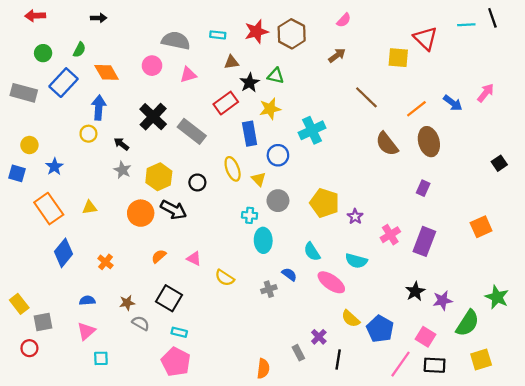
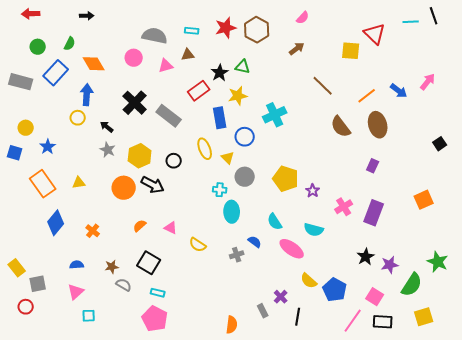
brown triangle: (231, 62) -> (188, 55), moved

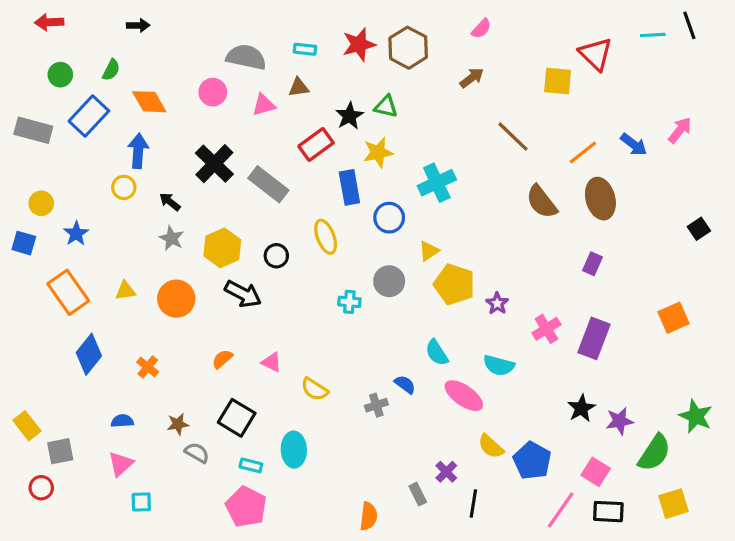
yellow triangle: (228, 158) -> (429, 251), moved, turned 40
orange circle: (124, 188) -> (176, 299), moved
cyan ellipse: (232, 212) -> (294, 450), moved

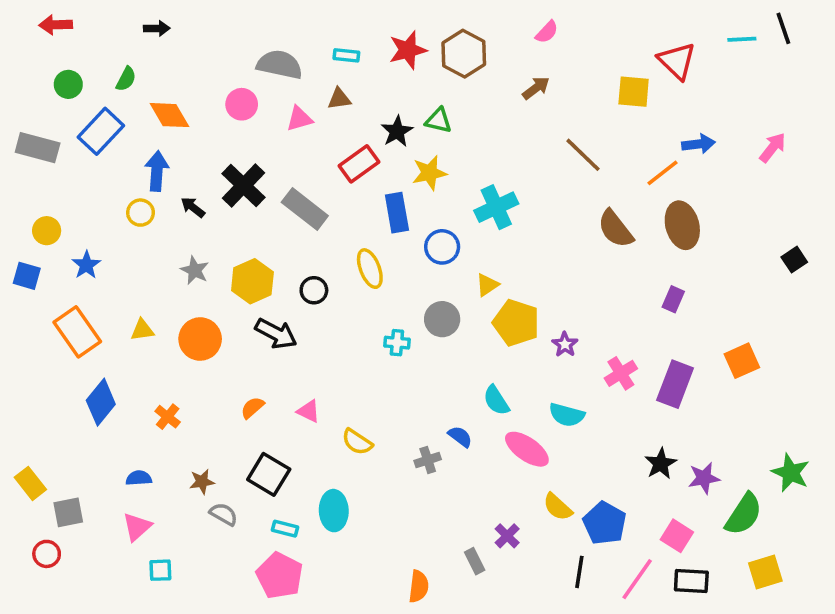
blue arrow: (634, 145) -> (699, 144), moved, turned -44
black arrow: (170, 202) -> (193, 207), moved
orange square: (673, 318) -> (742, 361), moved
black line: (473, 504) -> (579, 572), moved

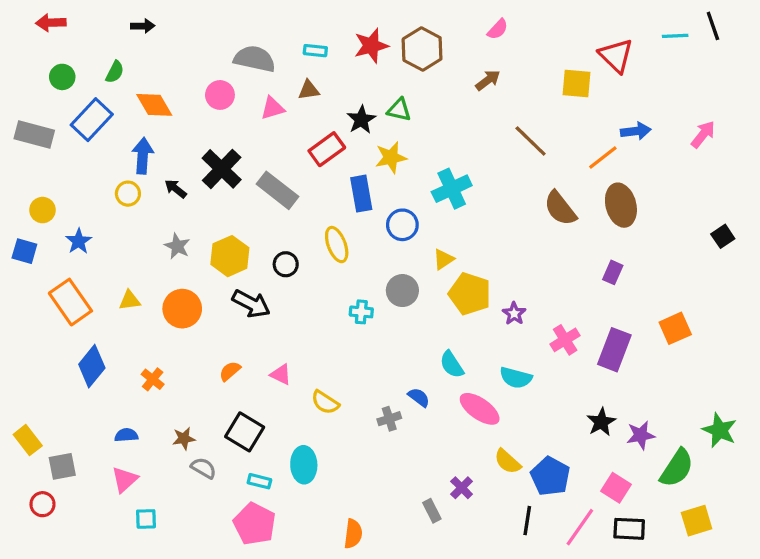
orange semicircle: (419, 586) -> (353, 534), moved

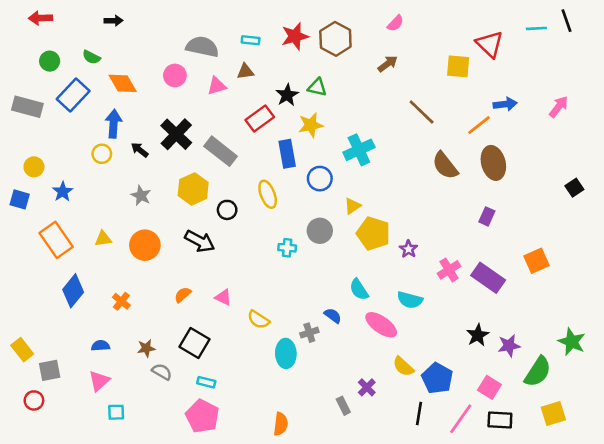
green semicircle: (115, 72) -> (91, 57), turned 90
yellow hexagon: (230, 256) -> (193, 189), moved
purple rectangle: (614, 350) -> (488, 278), turned -76
cyan ellipse: (304, 465) -> (286, 353), moved

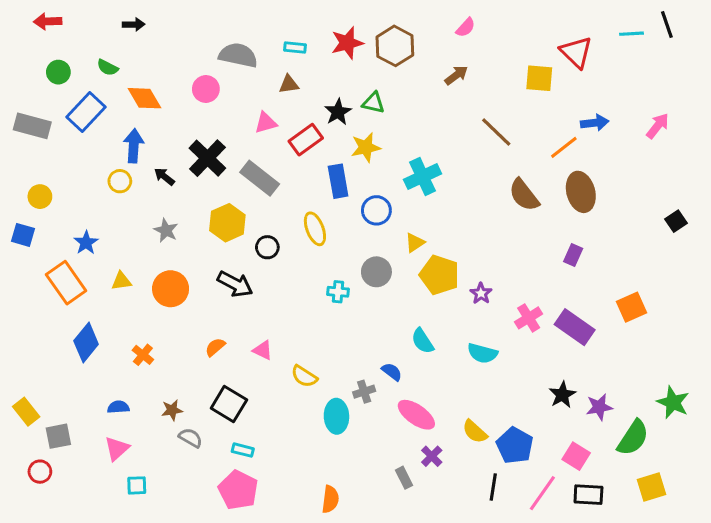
pink triangle: (217, 86) -> (266, 123), moved
blue star: (63, 192) -> (86, 243), moved
pink ellipse: (381, 325) -> (416, 415), moved

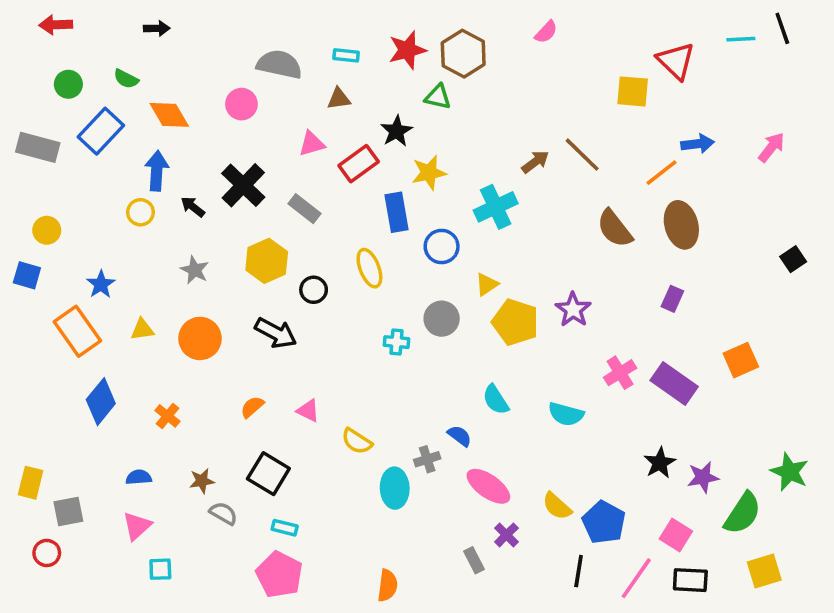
brown arrow: (456, 75) -> (535, 162), moved
green triangle: (373, 103) -> (438, 97), moved
gray rectangle: (260, 178) -> (305, 209), size x0.7
purple star: (481, 293) -> (573, 310), moved, size x1.4
yellow rectangle: (26, 412) -> (31, 483), turned 52

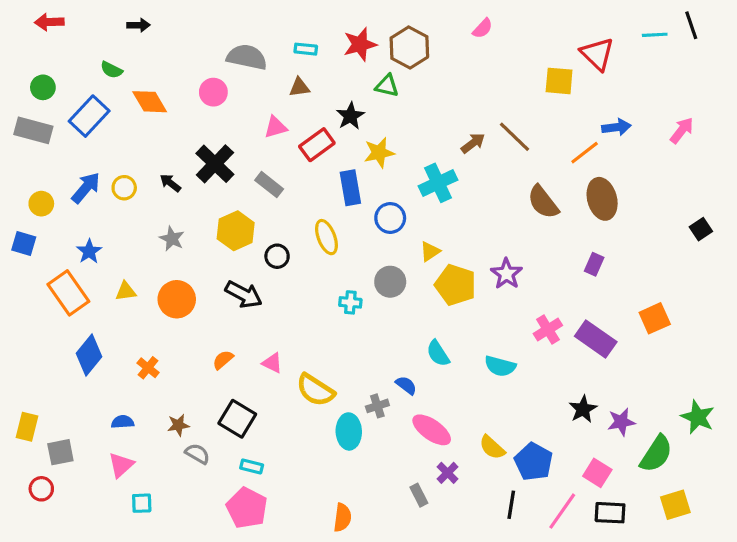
green circle: (68, 84) -> (43, 87), moved
blue arrow: (157, 171) -> (86, 188), moved, turned 36
yellow semicircle: (357, 441) -> (315, 390), size x1.4

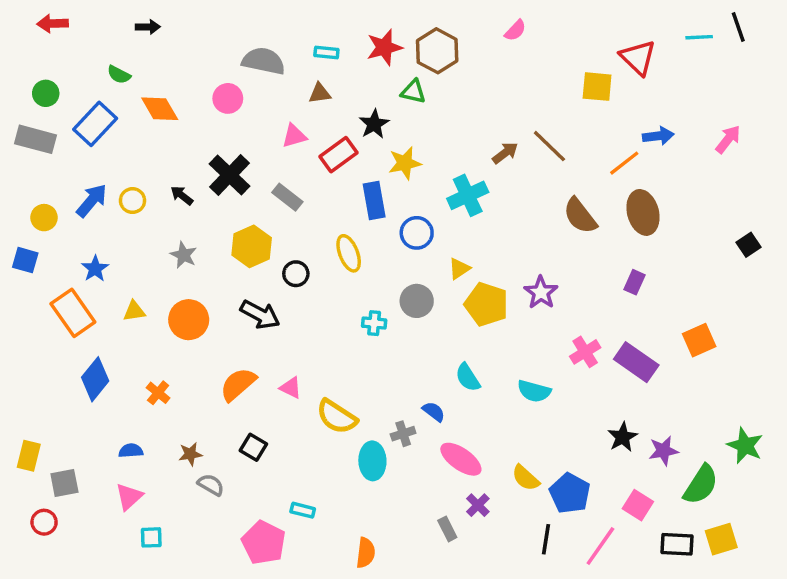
orange semicircle: (223, 360) -> (238, 384), size x1.6
black square: (237, 419) -> (253, 447), size x0.7
cyan rectangle: (252, 467) -> (303, 510), moved
black rectangle: (610, 513) -> (677, 544), moved

